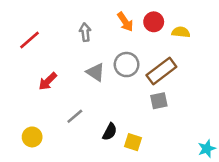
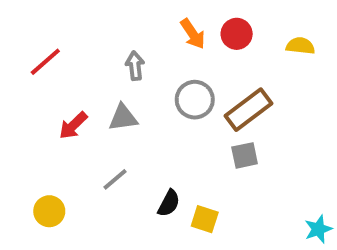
gray arrow: (85, 32) -> (135, 66), moved
yellow semicircle: (181, 32) -> (300, 46), moved
gray triangle: (95, 72) -> (123, 118), moved, turned -42

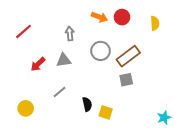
orange arrow: (193, 34) -> (99, 17), turned -35
yellow semicircle: (300, 46) -> (155, 23), turned 80
black semicircle: (169, 203) -> (87, 104), turned -40

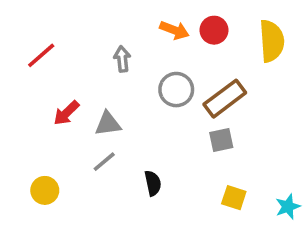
yellow semicircle: (155, 23) -> (272, 41), size x1.6
gray triangle: (64, 60) -> (108, 124), moved
yellow square: (106, 112) -> (234, 198), moved

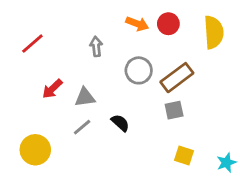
black semicircle: (153, 183) -> (120, 123), moved, turned -36
yellow circle: (45, 190) -> (35, 150), size x1.4

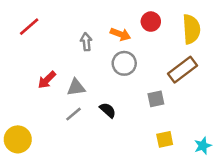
orange arrow: (137, 24) -> (120, 34), moved
red line: (32, 44) -> (29, 27), moved
brown rectangle: (177, 78) -> (182, 70), moved
yellow circle: (35, 150) -> (18, 139), moved
yellow square: (184, 155) -> (165, 139), turned -30

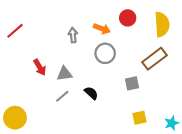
red line: (29, 27) -> (15, 31), moved
red arrow: (47, 80) -> (40, 67), turned -77

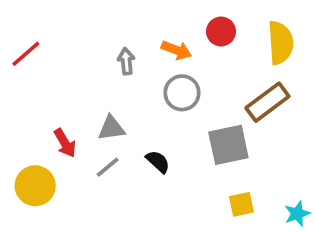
red arrow: (40, 67) -> (65, 143), moved
gray square: (132, 83) -> (228, 145), size x1.6
yellow circle: (15, 118) -> (35, 186), moved

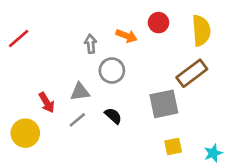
gray circle: (182, 93) -> (112, 71), moved

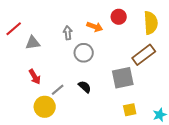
gray triangle: (80, 92) -> (33, 43), moved
yellow circle: (25, 133) -> (45, 107), moved

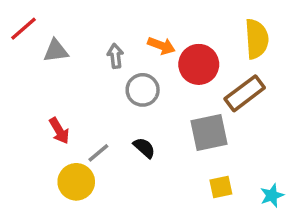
red circle: (119, 17) -> (199, 64), moved, size x1.5
red line: (14, 29) -> (23, 29), moved
gray triangle: (33, 43) -> (56, 51), moved

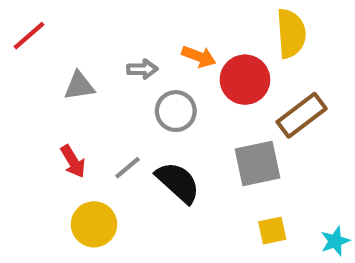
yellow semicircle: (257, 39) -> (291, 33), moved
gray triangle: (56, 51) -> (79, 86), moved
gray arrow: (115, 56) -> (142, 69), turned 95
black semicircle: (144, 148) -> (178, 182), size x1.6
gray line: (98, 153) -> (128, 168), moved

